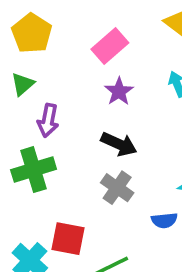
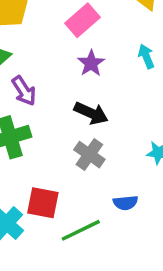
purple arrow: (48, 120) -> (24, 91), turned -44
blue semicircle: (164, 220) -> (126, 203), moved

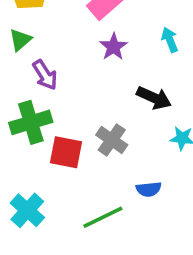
black arrow: (91, 113) -> (154, 98), moved
red square: (43, 203) -> (66, 152), moved

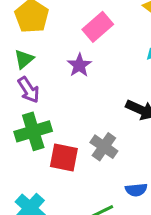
purple star: (113, 47) -> (79, 65), moved
purple arrow: (45, 75) -> (29, 90), moved

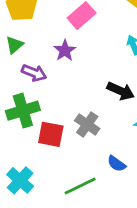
purple arrow: (29, 90) -> (34, 73), moved, turned -35
blue semicircle: (136, 190) -> (116, 164), turned 42

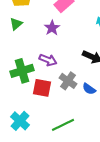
purple arrow: (34, 73) -> (48, 60), moved
blue semicircle: (116, 164) -> (89, 89), moved

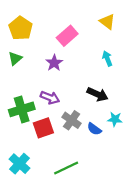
red square: (42, 88) -> (43, 128), turned -30

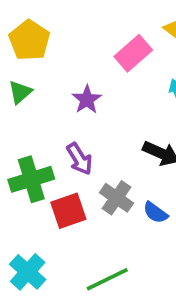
pink rectangle: (67, 36) -> (133, 53), moved
purple arrow: (50, 98) -> (79, 159), turned 36

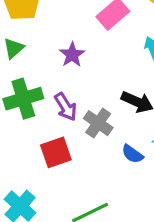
green cross: (31, 179) -> (23, 99), moved
gray cross: (117, 198) -> (98, 123), moved

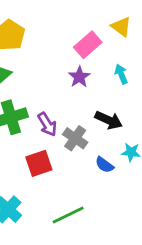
purple star: (72, 55) -> (79, 77), moved

